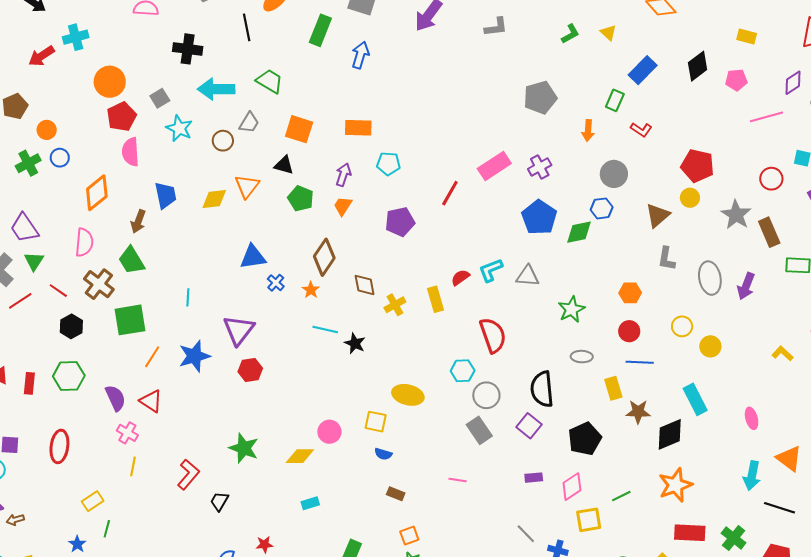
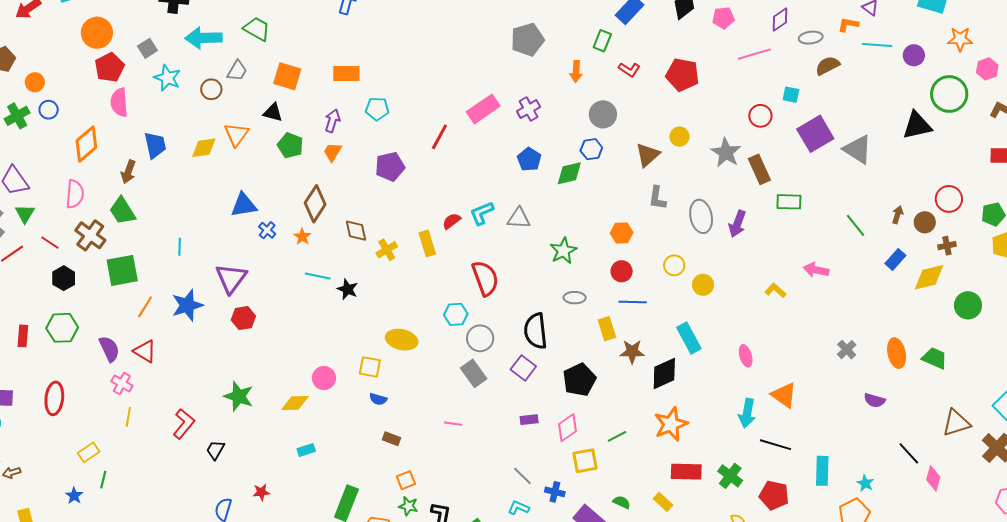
red pentagon: (697, 166) -> (682, 75), moved
blue pentagon: (539, 217) -> (529, 159), size x0.7

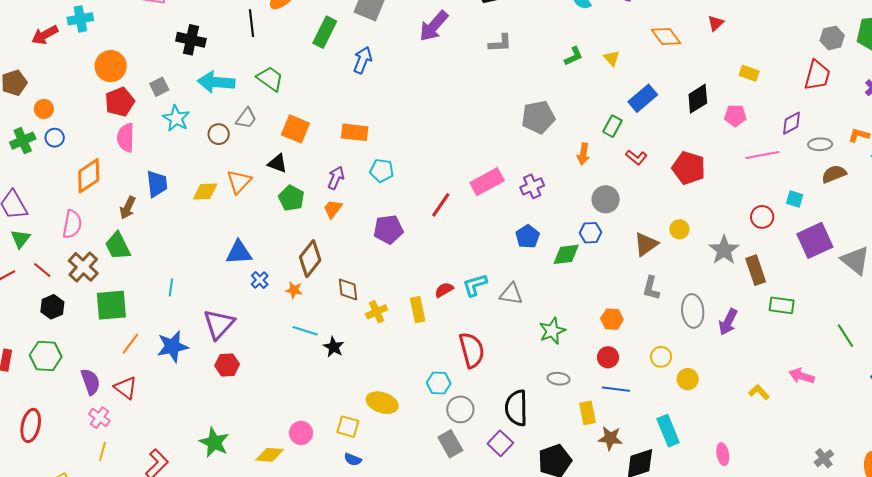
orange star: (302, 237) -> (294, 290), turned -30

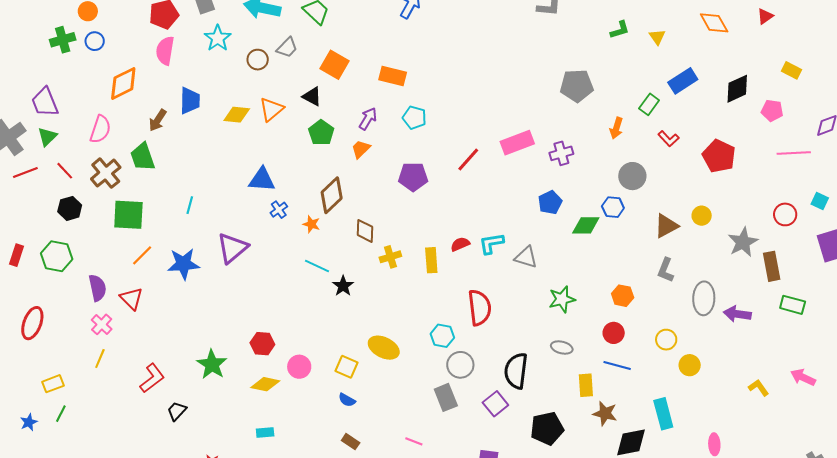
purple arrow: (728, 322) -> (737, 314), turned 64
red hexagon: (227, 365) -> (262, 344), moved

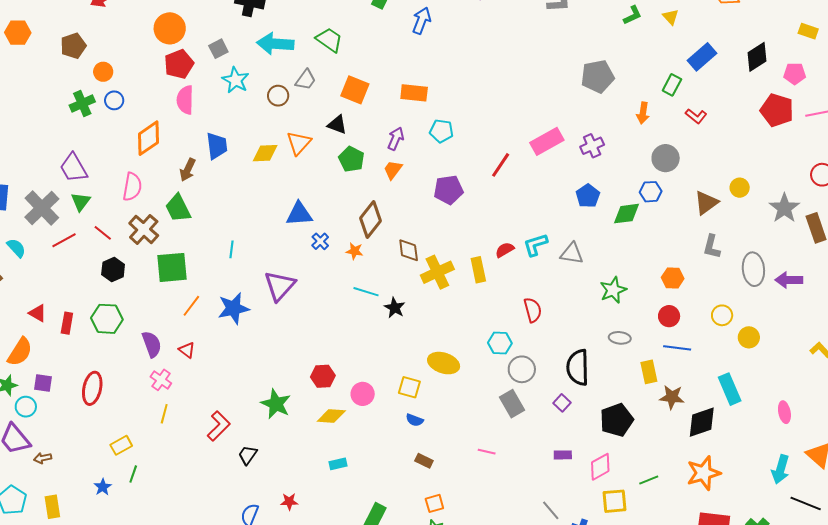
red pentagon: (719, 156) -> (777, 110), moved
yellow cross: (390, 257) -> (437, 272), size x1.5
red triangle: (132, 299) -> (187, 350), size x0.7
red semicircle: (480, 308) -> (533, 310), size x0.7
purple square: (495, 404) -> (562, 403), size x0.7

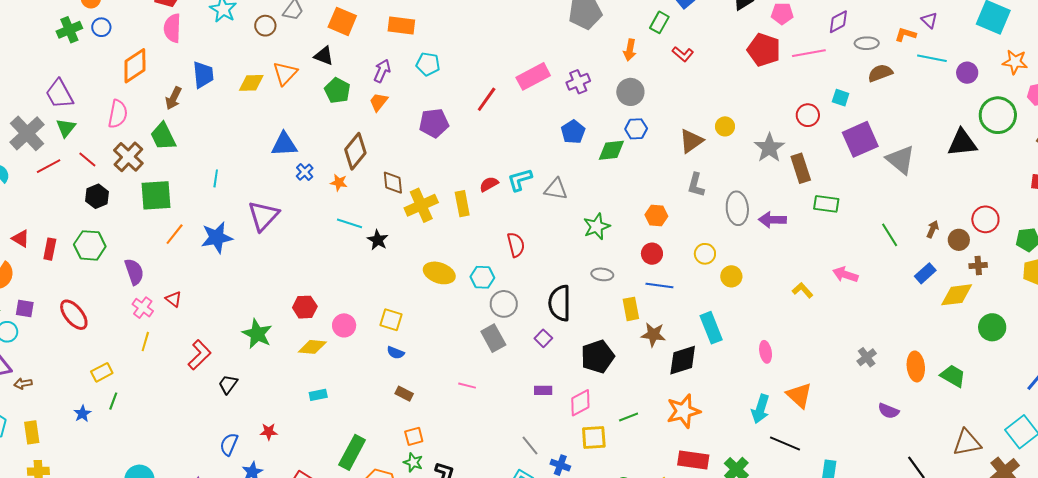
gray circle: (666, 158) -> (630, 92), moved
red triangle: (187, 350) -> (174, 299), moved
yellow ellipse: (444, 363) -> (439, 273), moved
red ellipse: (92, 388) -> (74, 315), turned -52

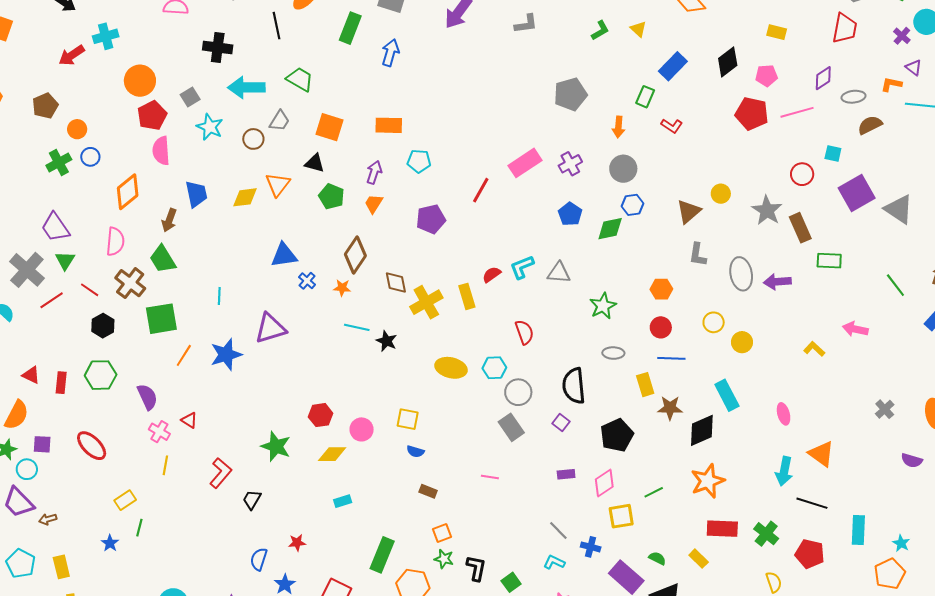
purple triangle: (263, 216) -> (270, 328), turned 36

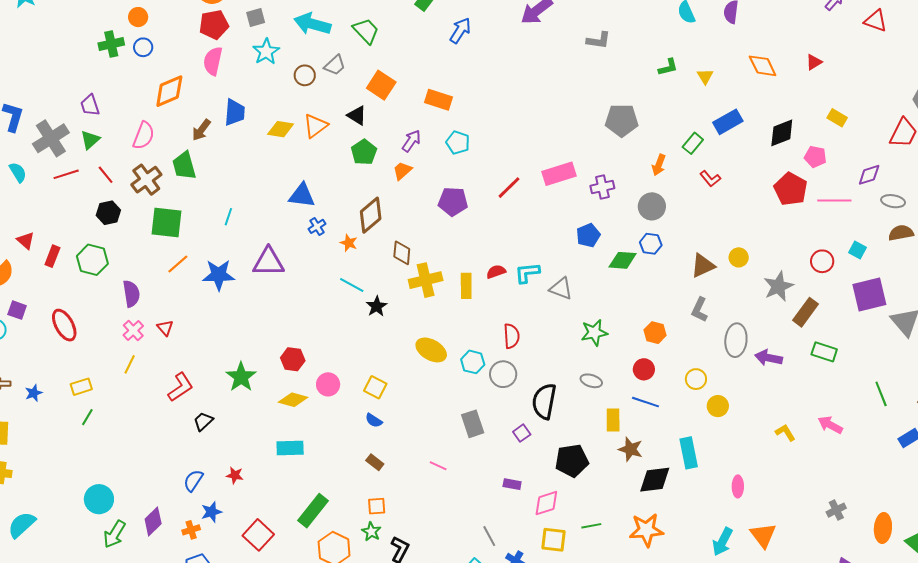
purple trapezoid: (55, 227) -> (90, 105), size x0.7
brown rectangle: (800, 228) -> (806, 312), turned 44
gray circle: (518, 392) -> (503, 374), moved
cyan rectangle: (343, 501) -> (290, 448), size x1.5
blue star: (110, 543) -> (34, 393), moved

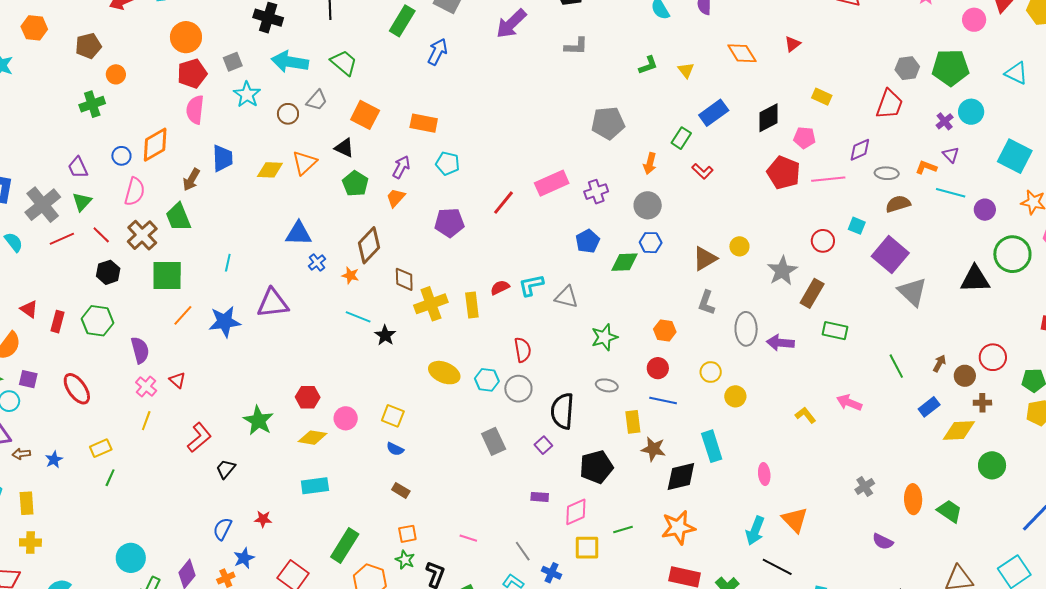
blue circle: (143, 47) -> (121, 156), moved
purple square: (869, 295) -> (890, 255), moved, turned -30
pink line: (438, 466) -> (468, 538), moved

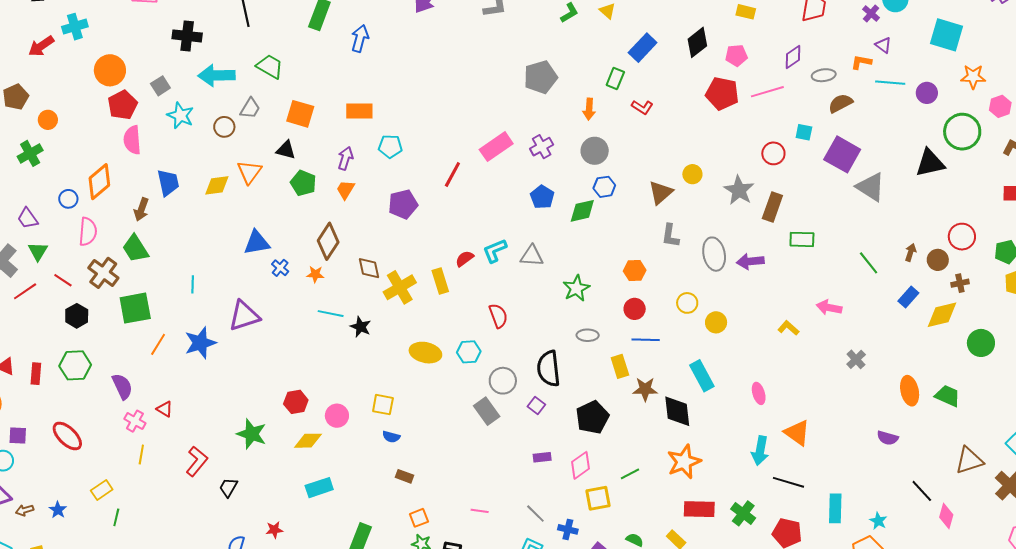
gray circle: (518, 389) -> (503, 381), moved
black diamond: (681, 477) -> (677, 411), turned -72
gray cross: (865, 486) -> (856, 359), moved

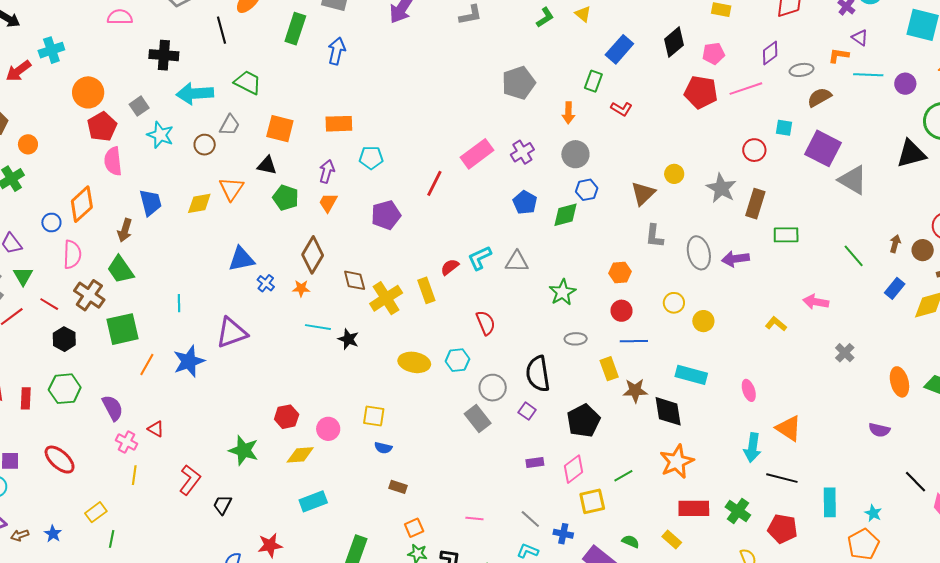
cyan rectangle: (702, 376) -> (691, 375), turned -44
red star: (274, 530) -> (270, 545), size x1.4

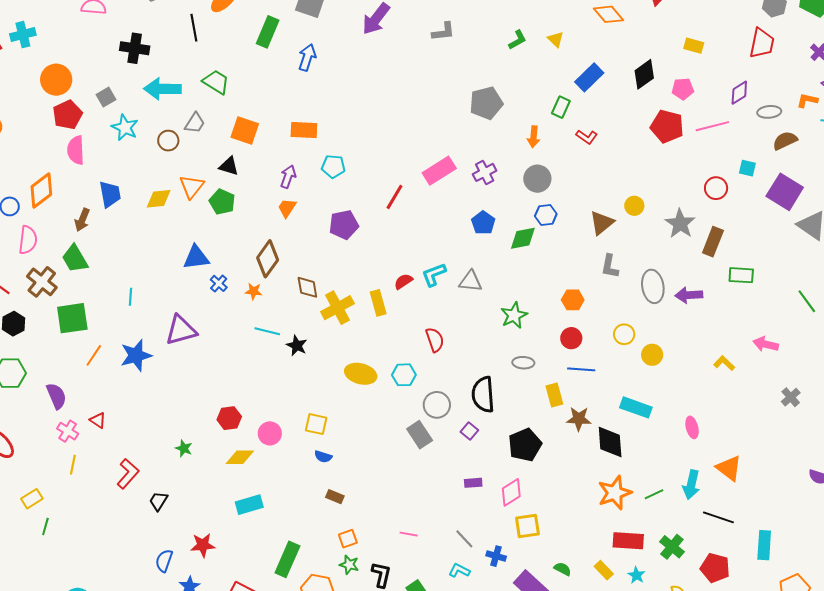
green pentagon: (286, 198) -> (222, 202), moved
green star: (244, 450) -> (184, 448), size x0.6
green line: (623, 476) -> (654, 494), moved
cyan star: (873, 513) -> (636, 575), moved

